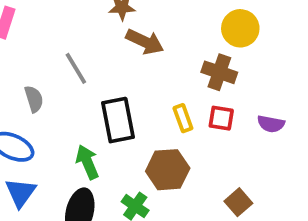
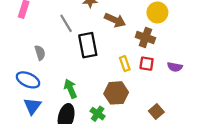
brown arrow: (145, 42) -> (115, 20), moved
gray line: (76, 68) -> (66, 23), moved
black rectangle: (118, 120) -> (88, 45), moved

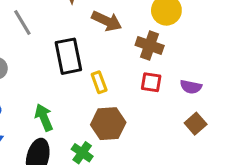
gray line: (66, 23) -> (22, 22), moved
yellow rectangle: (125, 64) -> (99, 82), moved
brown square: (156, 111) -> (196, 124), moved

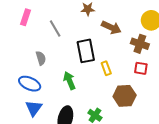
green arrow: (44, 117) -> (69, 81), moved
brown hexagon: (108, 124) -> (125, 96), moved

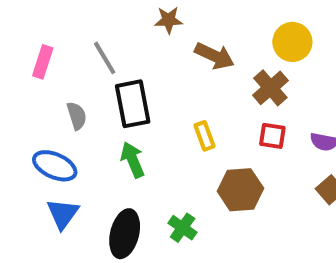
pink rectangle: (26, 17) -> (43, 62), moved
brown cross: (140, 44) -> (270, 88), turned 30
black rectangle: (86, 51) -> (133, 104), moved

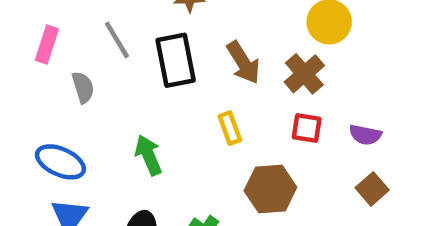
brown arrow: (214, 56) -> (243, 63), moved, turned 33
black rectangle: (133, 104) -> (176, 60), moved
gray semicircle: (77, 116) -> (83, 87), moved

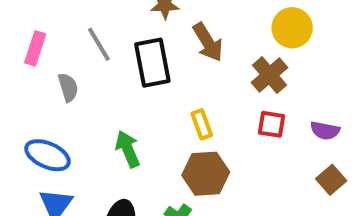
brown arrow: (243, 63) -> (208, 42), moved
brown hexagon: (270, 189) -> (206, 174), moved

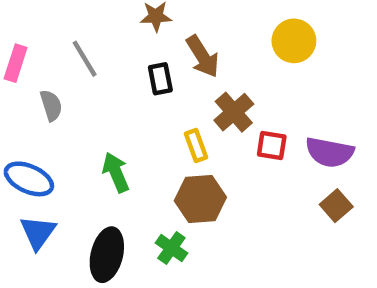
black rectangle: (152, 63) -> (160, 79), moved, size x0.6
brown cross: (269, 75) -> (234, 112), moved
purple semicircle: (325, 131) -> (330, 152), size x1.5

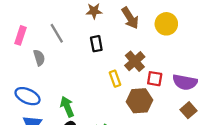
brown arrow: (203, 56) -> (130, 18), moved
green arrow: (116, 172) -> (67, 107), moved
brown hexagon: (200, 199) -> (139, 101), moved

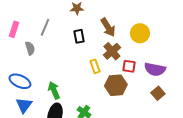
brown arrow: (130, 18) -> (108, 27), moved
yellow circle: (166, 24) -> (140, 33), moved
gray line: (57, 33) -> (45, 27), turned 54

